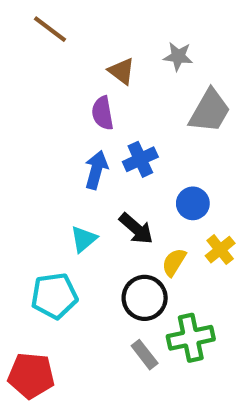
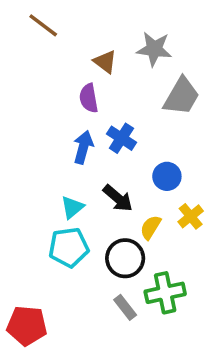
gray star: (178, 56) -> (154, 49), size x1.4
blue cross: (140, 159) -> (121, 138), turned -32
cyan pentagon: (54, 296) -> (69, 247), moved

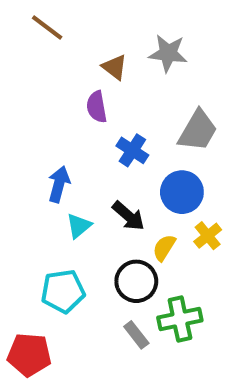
gray trapezoid: (182, 96) -> (198, 131), moved
blue arrow: (83, 147) -> (59, 184), moved
blue circle: (167, 176) -> (182, 192), size x1.4
cyan pentagon: (69, 247) -> (63, 291), moved

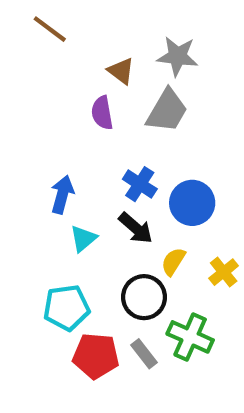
gray trapezoid: (198, 131) -> (167, 111), moved
blue cross: (132, 150) -> (140, 184), moved
yellow cross: (208, 236) -> (224, 272), moved
green cross: (180, 319) -> (190, 337), turned 36
red pentagon: (29, 355) -> (96, 356), moved

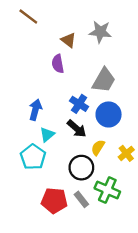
gray trapezoid: (167, 111) -> (104, 80), moved
cyan pentagon: (66, 308) -> (33, 157), moved, turned -30

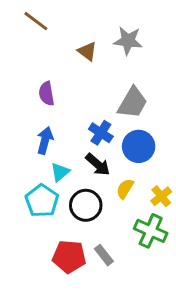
purple semicircle: (58, 64) -> (46, 94), moved
black circle: (81, 168) -> (86, 205), moved
green cross: (107, 190) -> (151, 231), moved

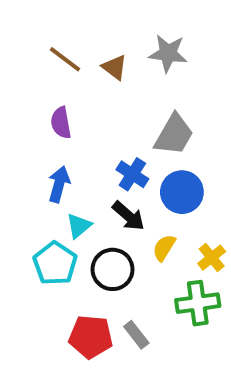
brown line: (36, 21) -> (65, 59), moved
green cross: (151, 231) -> (198, 303), turned -32

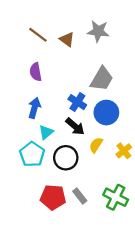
green cross: (198, 303) -> (116, 197), moved, turned 35

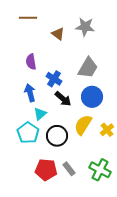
brown line: (38, 35) -> (28, 18), moved, turned -36
blue cross: (77, 102) -> (54, 79), moved
blue arrow: (34, 108) -> (30, 93), turned -30
black arrow: (75, 126) -> (63, 99), moved
yellow semicircle: (96, 145) -> (83, 125), size x1.5

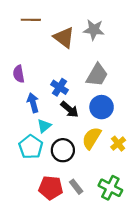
brown triangle: (58, 34) -> (64, 37), size x1.5
purple semicircle: (31, 62) -> (19, 74), moved

